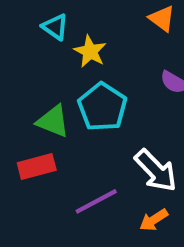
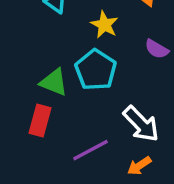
yellow star: (90, 51) -> (104, 25), moved
red rectangle: (37, 166) -> (40, 120), turned -60

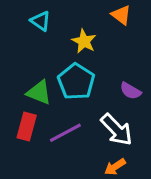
purple semicircle: (157, 49) -> (130, 91), moved
purple line: (91, 150) -> (65, 133), moved

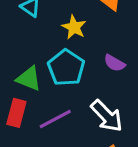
purple semicircle: (130, 91) -> (114, 63), moved

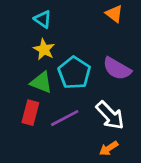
yellow star: (74, 27) -> (44, 49), moved
purple semicircle: (114, 63) -> (117, 69), size x1.5

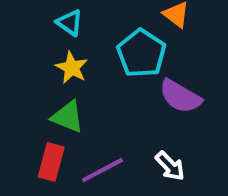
cyan pentagon: (74, 73) -> (141, 53), moved
white arrow: (110, 115) -> (170, 166), size x0.7

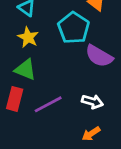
white arrow: (170, 166) -> (92, 102), turned -30

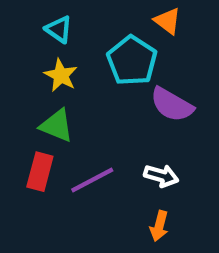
orange arrow: (91, 134) -> (159, 226), turned -42

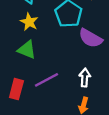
red rectangle: (40, 172) -> (16, 89), moved
white arrow: (161, 176) -> (85, 78), turned -102

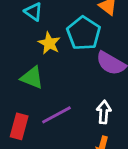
yellow star: (29, 22) -> (49, 43), moved

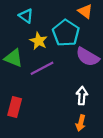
green triangle: (32, 78) -> (13, 58), moved
purple line: (56, 115) -> (42, 68), moved

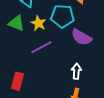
cyan pentagon: (66, 33) -> (62, 16), turned -30
green triangle: (13, 58) -> (16, 23), moved

